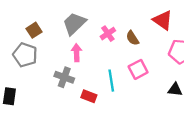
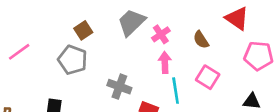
pink cross: (108, 34) -> (161, 34), moved
pink arrow: (77, 53) -> (165, 62), moved
pink square: (138, 69) -> (208, 77), turned -30

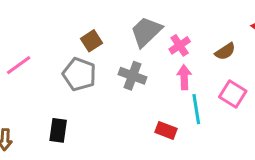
brown semicircle: (201, 40) -> (225, 51), turned -90
gray cross: (119, 87) -> (133, 76), moved

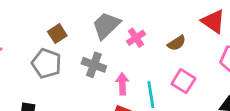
pink arrow: (184, 77) -> (122, 84), moved

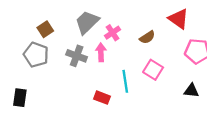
pink arrow: (122, 84) -> (101, 52), moved

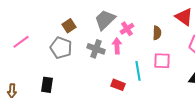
brown semicircle: (147, 37) -> (157, 33), turned -56
pink square: (153, 70) -> (162, 61), turned -30

